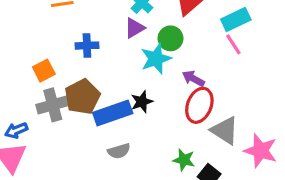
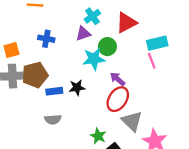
blue rectangle: (113, 113) -> (54, 91), size x0.6

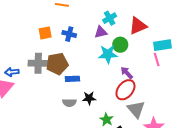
orange square: (11, 50) -> (45, 33), moved
black star: (77, 88) -> (89, 98), moved

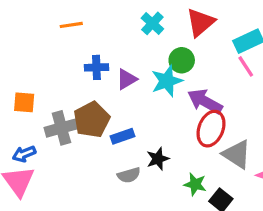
purple triangle: (101, 32) -> (127, 79), moved
orange square: (45, 33) -> (24, 102), moved, turned 32
purple arrow: (127, 73) -> (205, 101), size x1.5

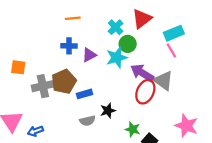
cyan cross: (152, 23) -> (116, 27), moved
orange line: (71, 25) -> (73, 18), moved
blue arrow: (24, 154) -> (35, 131), moved
gray triangle: (237, 154) -> (163, 81), moved

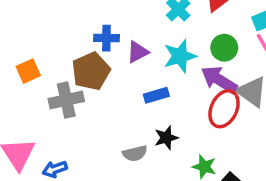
green circle: (128, 44) -> (224, 48), moved
orange square: (18, 67) -> (28, 71), turned -32
brown pentagon: (64, 81) -> (91, 71), moved
blue rectangle: (84, 94) -> (156, 95), moved

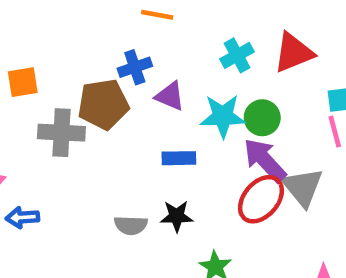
blue cross: (106, 38) -> (135, 67), turned -35
green circle: (224, 48) -> (262, 118), moved
purple triangle: (138, 52) -> (170, 96), turned 35

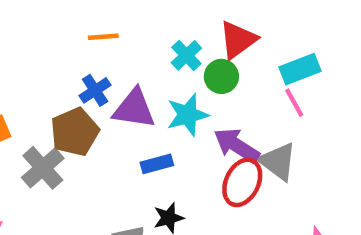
purple triangle: (170, 96) -> (134, 109), size x1.5
green circle: (262, 118) -> (221, 76), moved
gray cross: (61, 133) -> (43, 168), turned -30

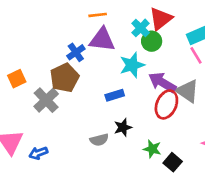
orange line: (103, 37) -> (98, 15), moved
cyan cross: (186, 55) -> (141, 28), moved
purple triangle: (134, 109) -> (102, 40), moved

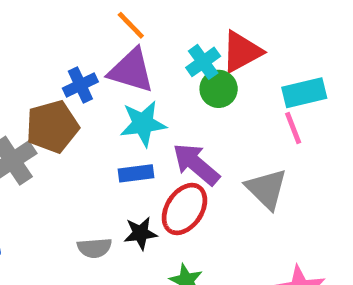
orange line: (98, 15) -> (131, 25), turned 42
cyan star: (132, 65) -> (143, 124), moved
purple arrow: (162, 82) -> (196, 164), moved
red ellipse: (166, 104) -> (184, 209), moved

